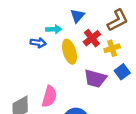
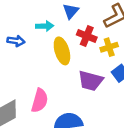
red cross: (92, 38) -> (87, 36), turned -30
blue arrow: (38, 43) -> (16, 41), moved

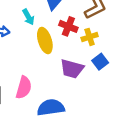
cyan arrow: (45, 26) -> (28, 17), turned 63

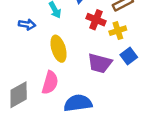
yellow ellipse: (45, 41) -> (59, 49), moved

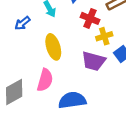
blue arrow: (27, 24) -> (22, 23), turned 133
yellow cross: (118, 31) -> (104, 36), moved

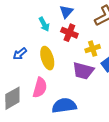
red cross: (90, 18) -> (69, 33), moved
blue arrow: (22, 23) -> (20, 54), moved

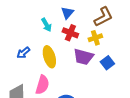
yellow cross: (93, 49) -> (95, 38), moved
purple trapezoid: (83, 71) -> (83, 57), moved

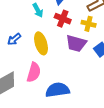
yellow cross: (95, 38) -> (89, 24), turned 32

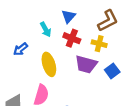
blue arrow: (14, 39) -> (21, 49), moved

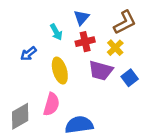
red cross: (72, 38) -> (85, 42), turned -35
yellow cross: (99, 44) -> (115, 48), turned 32

